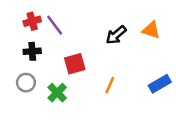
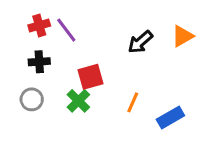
orange triangle: (151, 30) -> (183, 36), turned -48
blue rectangle: (160, 84) -> (170, 118), moved
green cross: (57, 93) -> (78, 101), moved

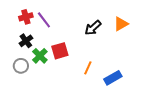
black cross: (39, 62) -> (26, 41), turned -32
green cross: (78, 101) -> (40, 56), moved

